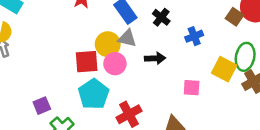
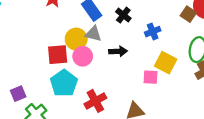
yellow square: (224, 69) -> (166, 63), moved

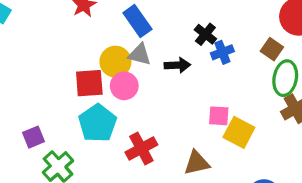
brown square: (188, 14) -> (272, 49), moved
black cross: (123, 15) -> (205, 34), moved
black arrow: (118, 51) -> (177, 65), moved
yellow square: (166, 63) -> (239, 132), moved

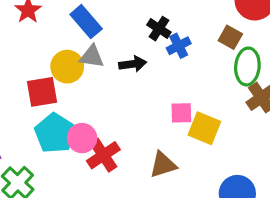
pink circle: (124, 86) -> (82, 138), moved

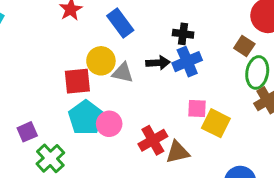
black cross: (159, 29) -> (183, 34), turned -30
blue cross: (179, 46) -> (187, 62), moved, size x1.4
gray triangle: (92, 57) -> (123, 73), moved
red cross: (103, 155) -> (153, 140), moved

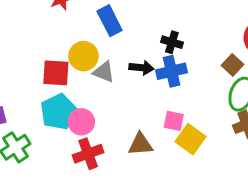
red cross: (153, 140) -> (88, 154), moved
brown triangle: (178, 152) -> (140, 144), moved

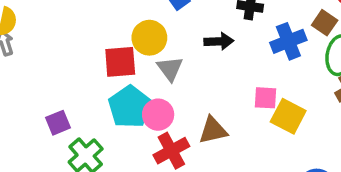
blue cross: (171, 71) -> (288, 41), moved
gray triangle: (104, 72) -> (170, 69), moved, turned 40
brown triangle: (140, 144) -> (213, 130), moved

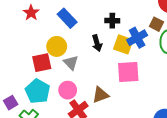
black arrow: (219, 41) -> (97, 43), turned 84
pink square: (265, 98) -> (128, 72), size x1.6
cyan pentagon: (130, 107) -> (38, 91), moved
yellow square: (288, 116) -> (123, 44), moved

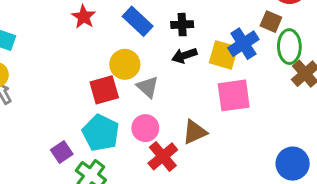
black cross: (112, 21) -> (182, 25), moved
black arrow: (97, 43) -> (184, 56), turned 91

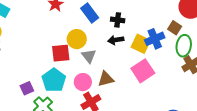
pink square: (234, 95) -> (143, 71), turned -35
brown triangle: (195, 132) -> (106, 79), moved

